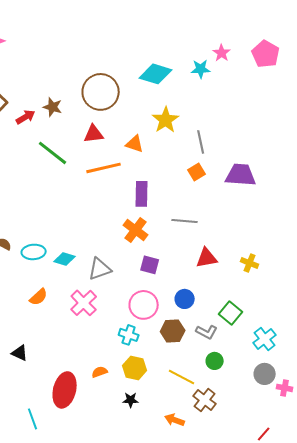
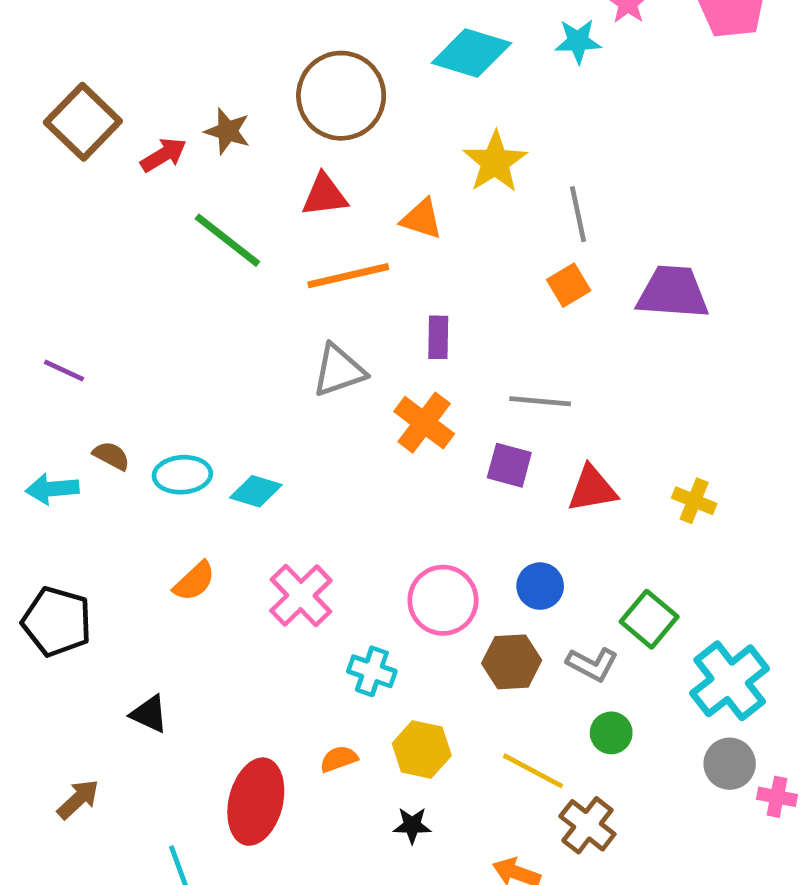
purple rectangle: (142, 194) -> (438, 337), size x0.7
purple square: (150, 265) -> (509, 465), moved
gray triangle: (100, 269) -> (339, 370), moved
cyan cross: (129, 335) -> (372, 671), moved
cyan cross: (265, 339) -> (730, 681), size x1.4

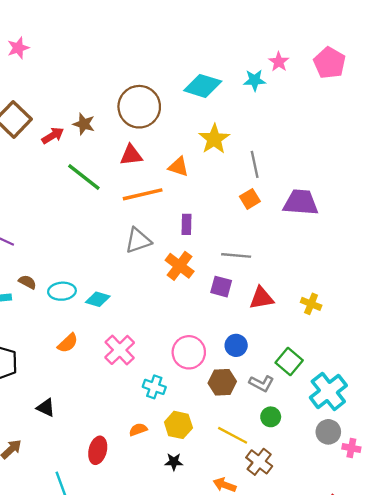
red ellipse: (256, 802) -> (98, 450), size x0.7

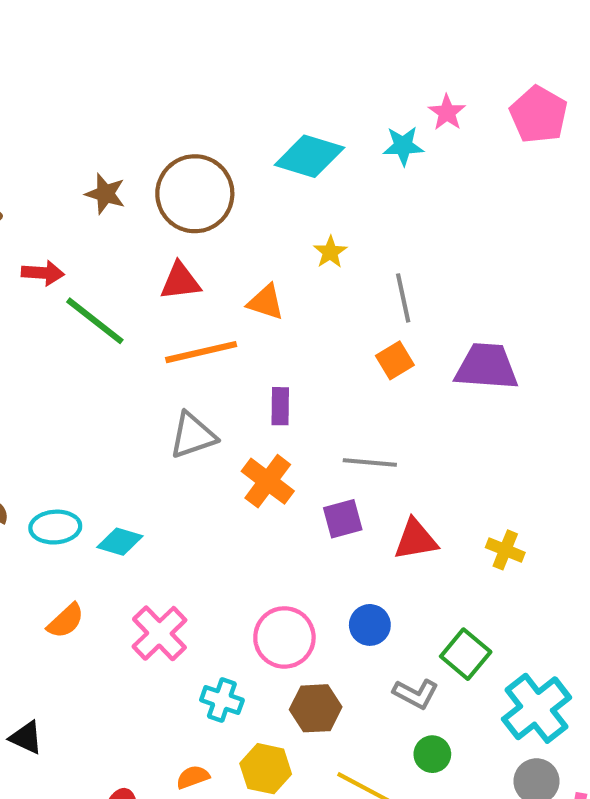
brown star: (84, 124) -> (105, 194), moved
red arrow: (53, 136) -> (43, 273), moved, turned 35
yellow star: (214, 139) -> (330, 252), size x0.6
purple square: (221, 287) -> (343, 519), turned -30
brown hexagon: (222, 382) -> (316, 708), moved

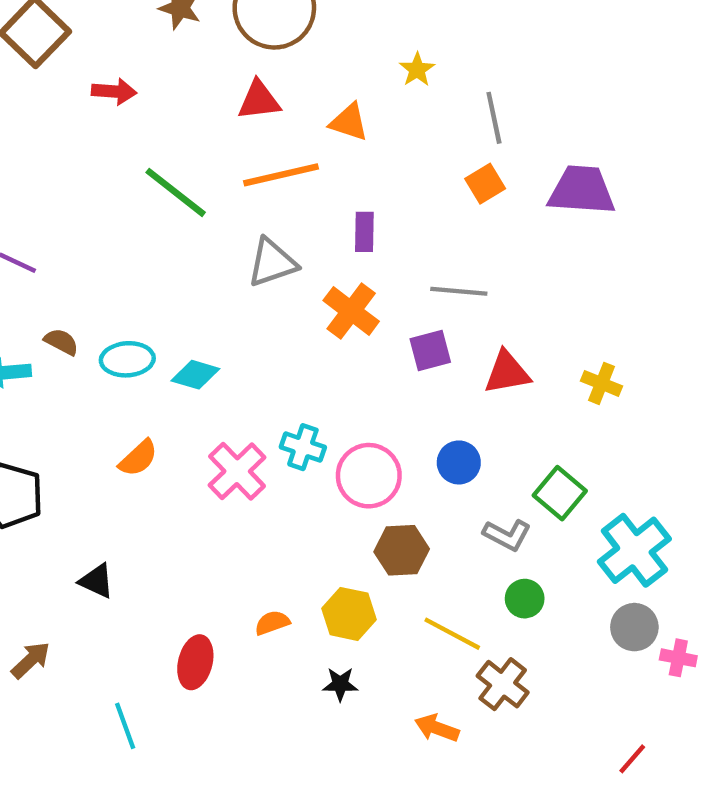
green line: (95, 321) -> (176, 192), moved
cyan cross: (222, 700) -> (303, 447), moved

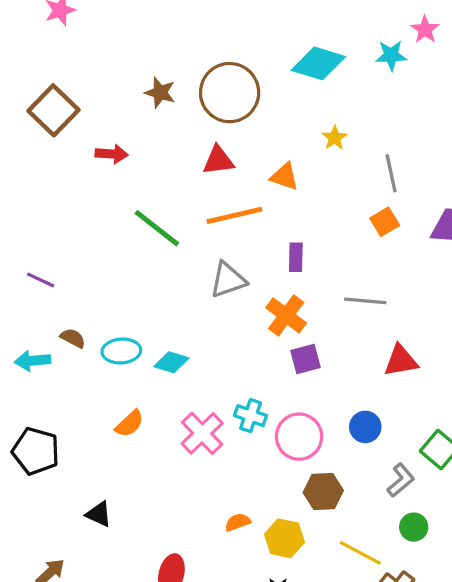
purple square: (430, 351) -> (305, 359), moved
gray L-shape: (507, 535) -> (401, 480), turned -68
orange semicircle: (272, 623) -> (238, 522), moved

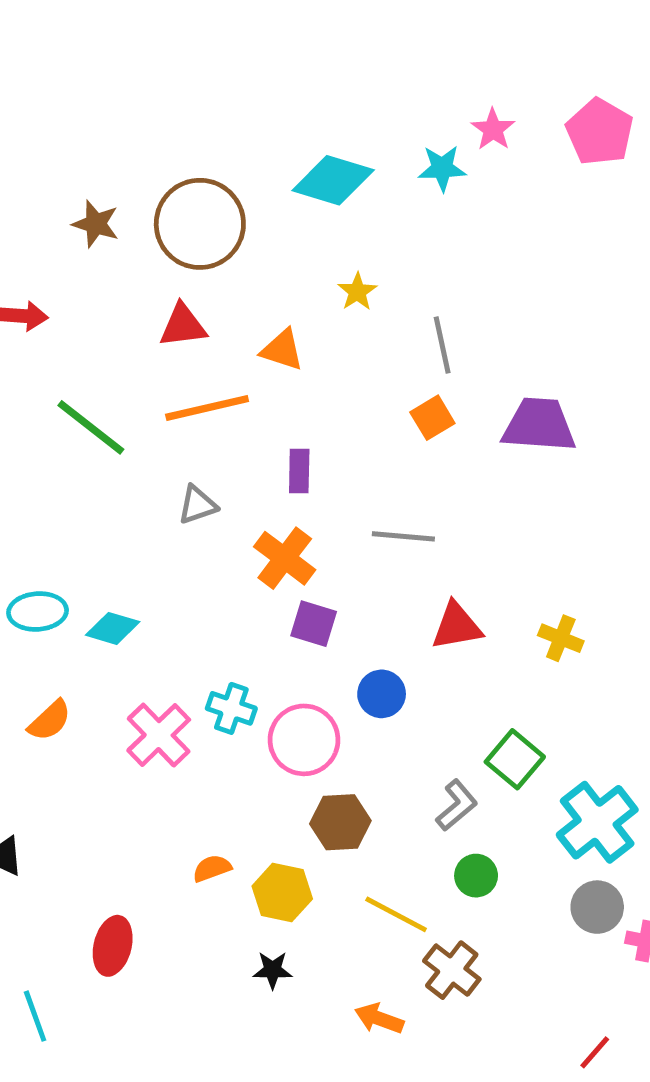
gray triangle: (228, 280) -> (197, 505), size x0.7
purple square: (305, 359) -> (314, 624), turned 32
blue circle: (365, 427) -> (382, 694), moved

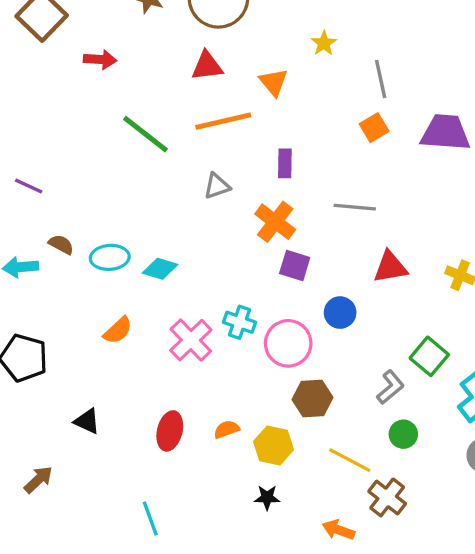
orange triangle: (282, 350) -> (274, 82), turned 32
red ellipse: (113, 946) -> (170, 431), moved
cyan line: (35, 1016) -> (150, 519), moved

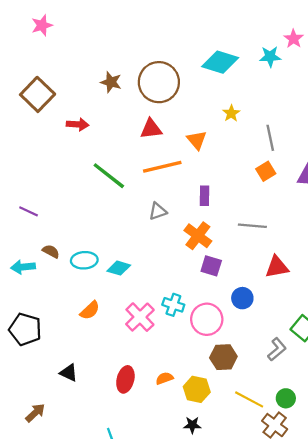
green circle: (403, 434) -> (286, 398), moved

